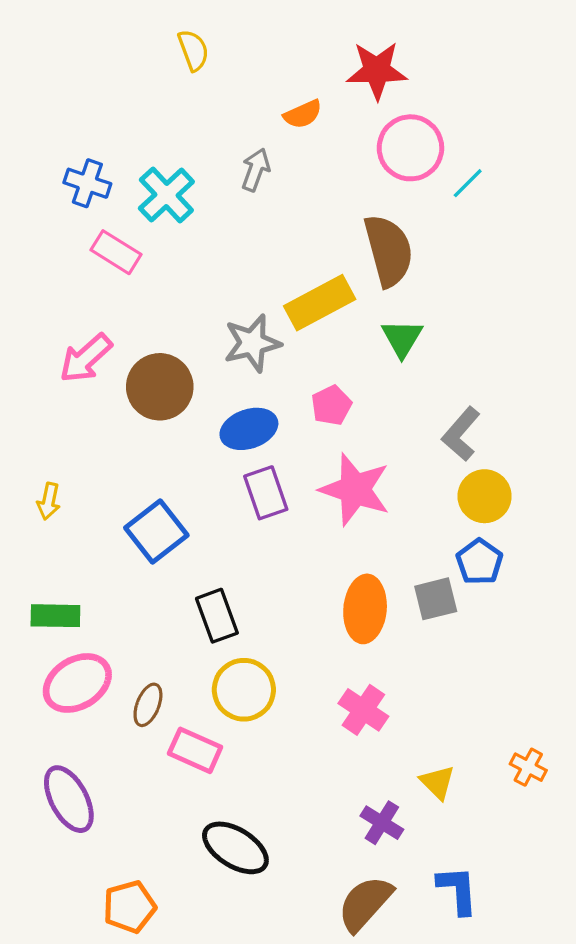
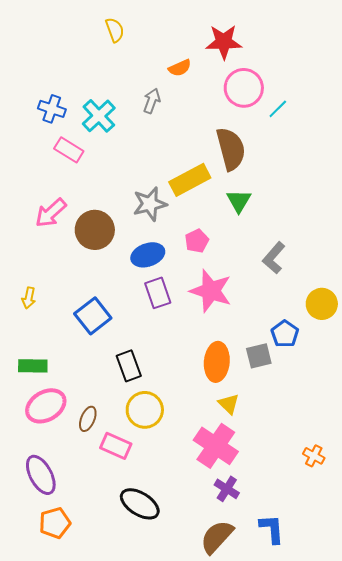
yellow circle: (485, 496) -> (322, 304), moved
pink cross: (363, 710) -> (216, 446), moved, size x1.5
yellow triangle: (437, 782) -> (229, 404), moved
orange pentagon: (129, 907) -> (55, 523), moved

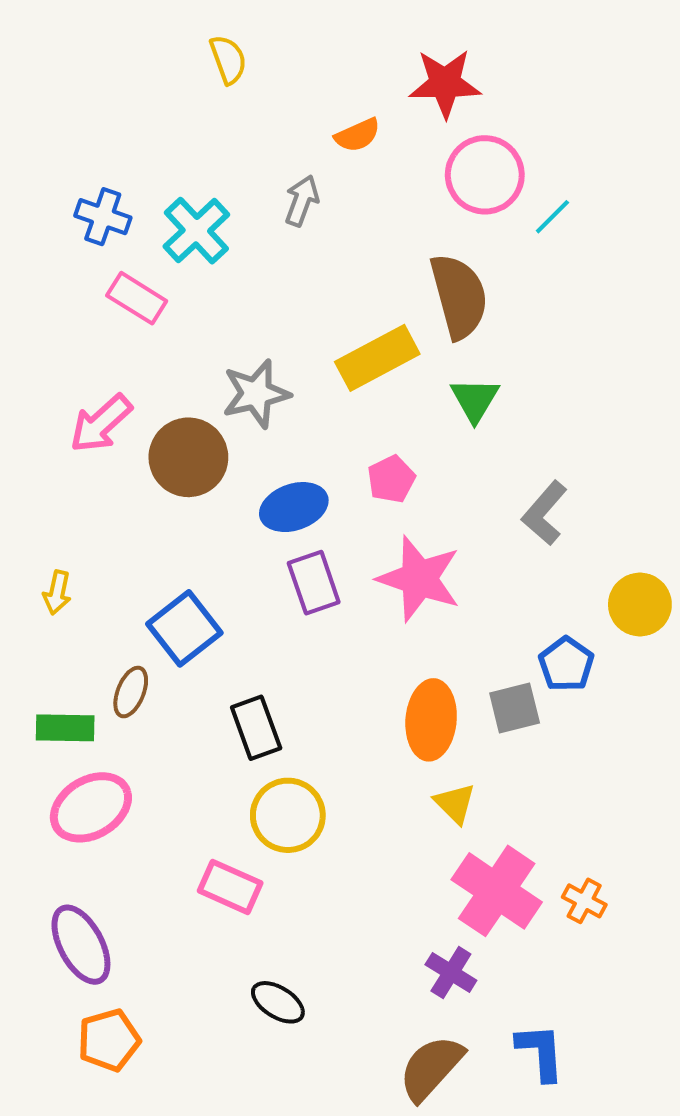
gray star: (150, 204) -> (256, 394), moved
brown ellipse: (88, 419) -> (131, 692), moved
pink cross: (216, 446) -> (497, 891), moved
orange cross: (314, 456) -> (584, 901), moved
black ellipse: (140, 504) -> (278, 1002), size x0.7

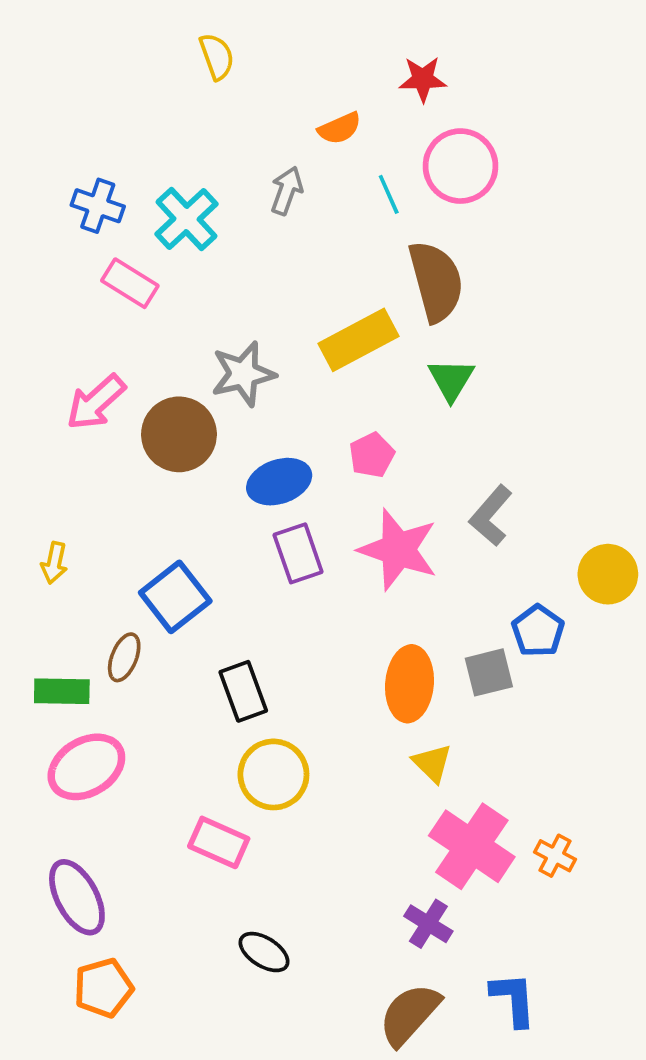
red star: (445, 83) -> (423, 79), size x0.7
cyan line: (552, 217) -> (389, 194), moved, turned -69
gray L-shape: (544, 513) -> (491, 516), moved

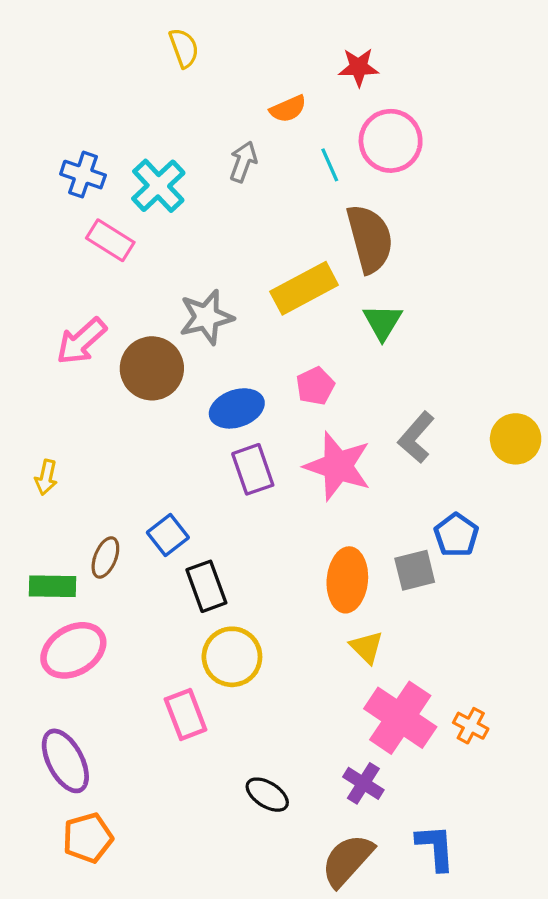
yellow circle: (608, 574) -> (516, 439), moved
blue square: (175, 597) -> (168, 535), moved, size x0.7
pink rectangle: (219, 842) -> (186, 714), turned 45
black ellipse: (264, 952) -> (267, 795), moved

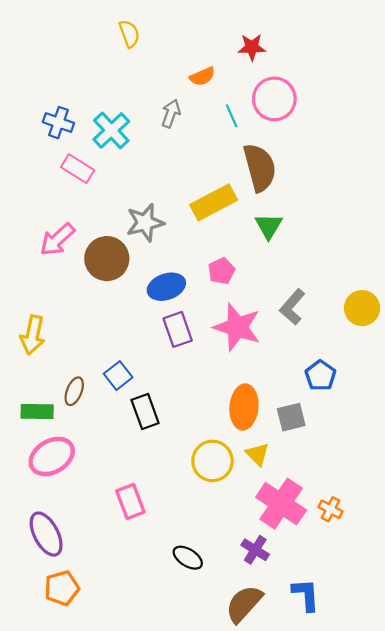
yellow arrow: (46, 477) -> (33, 335), size x1.6
gray square: (415, 570) -> (291, 417), moved
yellow circle: (232, 657) -> (212, 461), moved

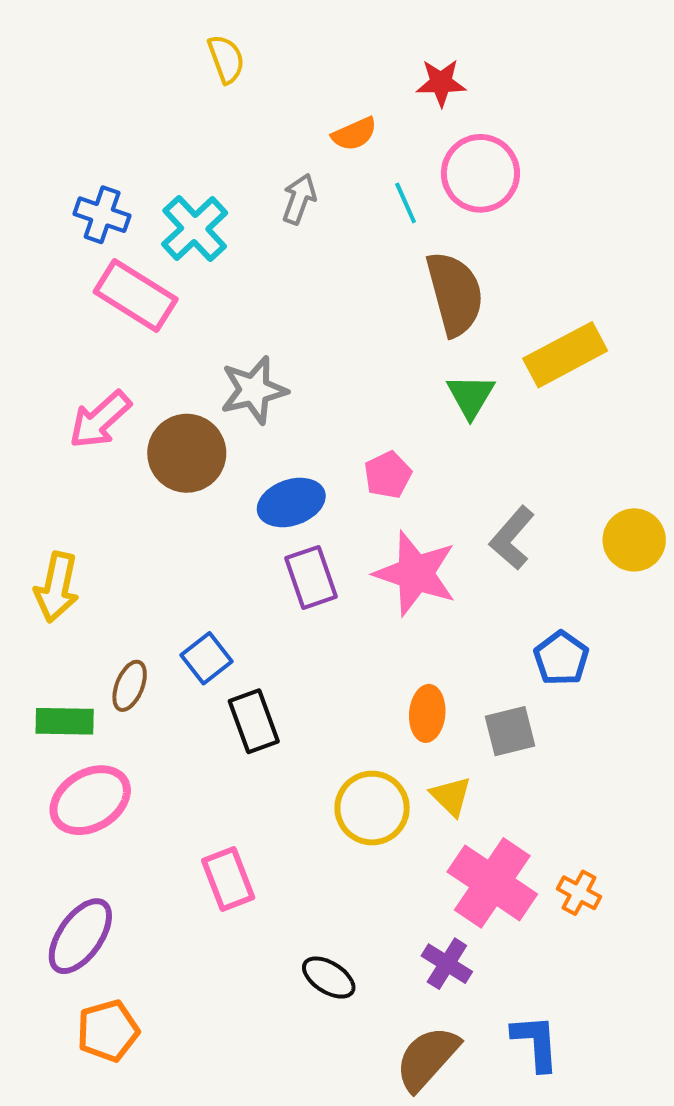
pink rectangle: (78, 169) -> (136, 296), size x1.4
yellow rectangle: (214, 202) -> (565, 355), moved
orange ellipse: (244, 407) -> (427, 713), size x0.7
purple ellipse: (46, 534) -> (80, 936), turned 63

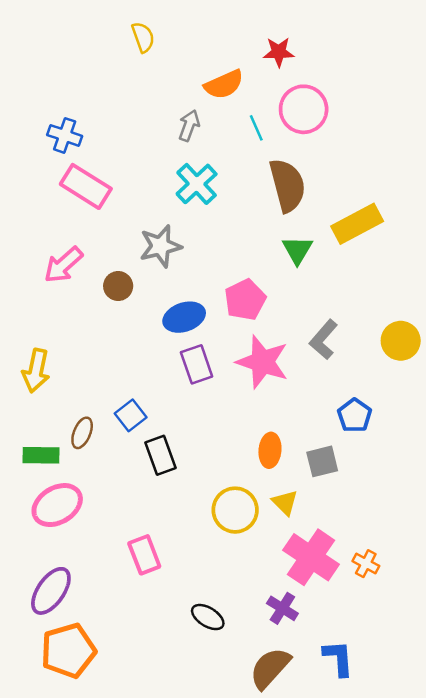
orange semicircle: (354, 134) -> (224, 84), size x1.4
cyan cross: (195, 229) -> (197, 184), moved
brown circle: (187, 453) -> (118, 286), size x0.6
pink pentagon: (388, 475) -> (245, 300), size x1.4
orange pentagon: (108, 1031) -> (68, 651), size x1.4

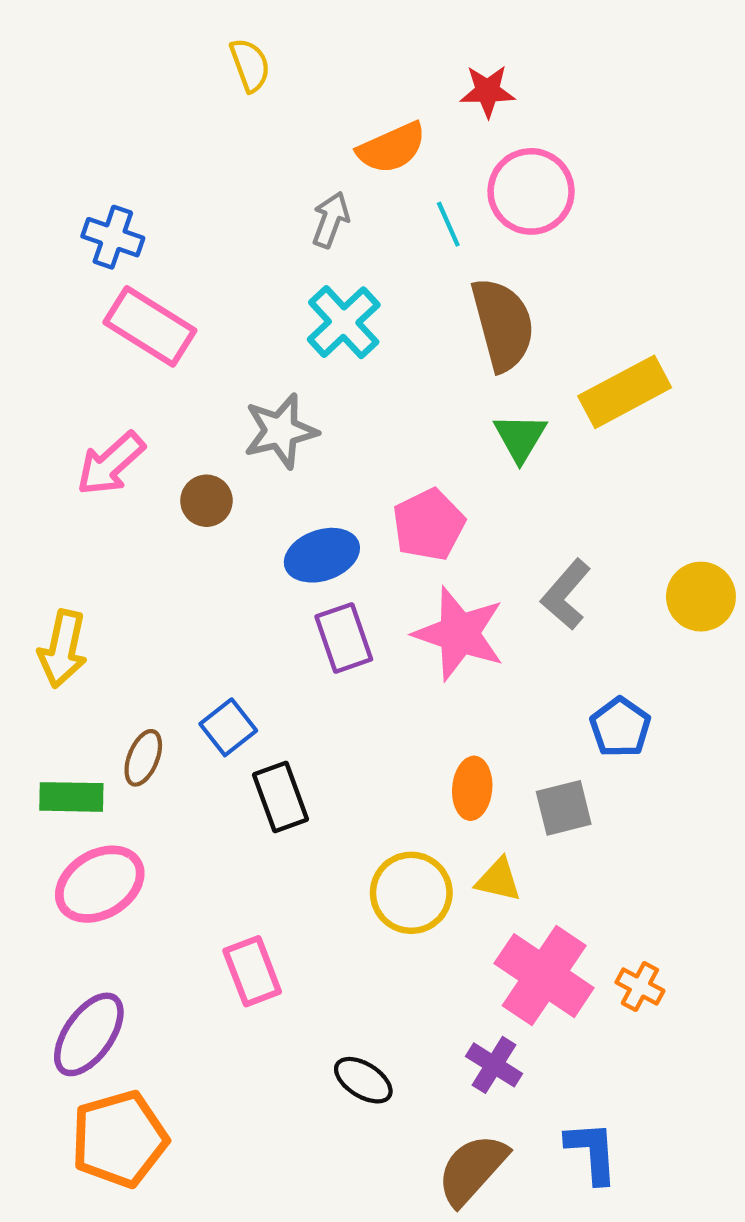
yellow triangle: (285, 503) -> (498, 880), turned -32

